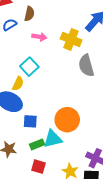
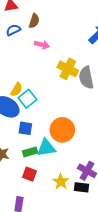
yellow cross: (71, 39) -> (68, 69), moved
cyan square: (29, 67) -> (27, 99), moved

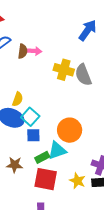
brown semicircle: (34, 21) -> (23, 51), moved
cyan square: (27, 99) -> (30, 117), moved
red square: (30, 174) -> (46, 179), size x1.6

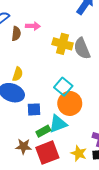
brown semicircle: (23, 51) -> (16, 34), moved
cyan square: (30, 117) -> (63, 87), moved
brown star: (15, 165) -> (23, 146), moved
red square: (46, 179) -> (47, 153), turned -30

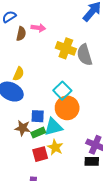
blue square: (34, 109) -> (38, 116), moved
brown star: (23, 146) -> (23, 128), moved
red square: (47, 153) -> (40, 154), size x0.7
yellow star: (79, 153) -> (55, 147), moved

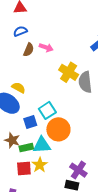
yellow semicircle: (19, 74) -> (19, 88), turned -96
cyan square: (62, 91) -> (47, 110), moved
blue square: (38, 116) -> (30, 122), moved, turned -32

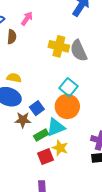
pink arrow: (46, 47) -> (27, 19), moved, turned -56
cyan square: (47, 110) -> (69, 87), moved
brown star: (12, 140) -> (23, 120), moved

